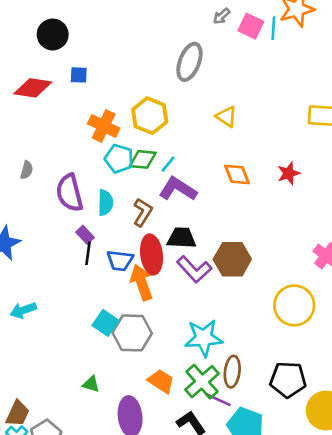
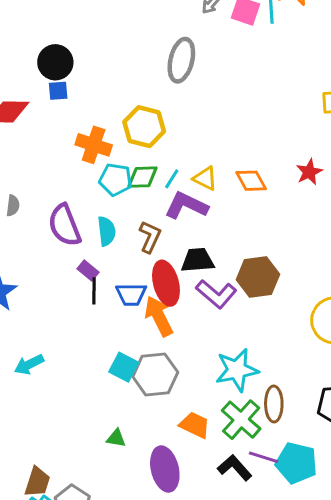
black circle: (53, 35) -> (55, 62), moved
yellow triangle: (226, 117) -> (205, 178), moved
purple line: (218, 400) -> (264, 457), moved

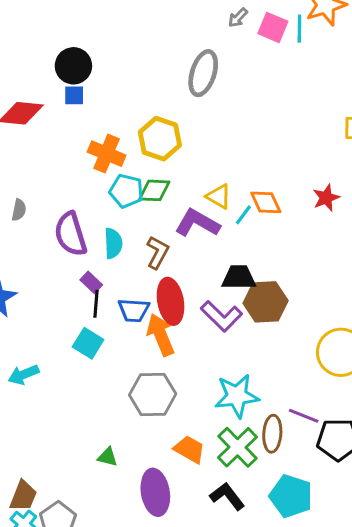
cyan line: (172, 179) -> (243, 215), moved
black trapezoid: (198, 260) -> (239, 277), moved
cyan square: (124, 367) -> (88, 343), moved
purple line: (264, 457) -> (304, 416), moved

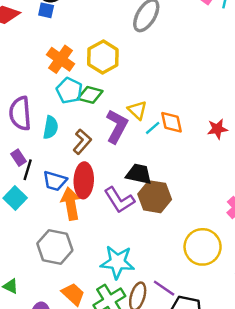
purple L-shape: (197, 223) -> (117, 126), turned 76
purple rectangle: (91, 282) -> (19, 158), moved

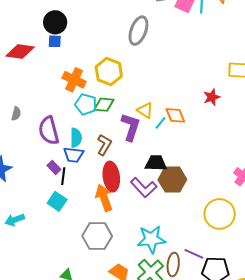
red star: (217, 129) -> (212, 97), moved
blue trapezoid: (55, 181) -> (74, 155), moved

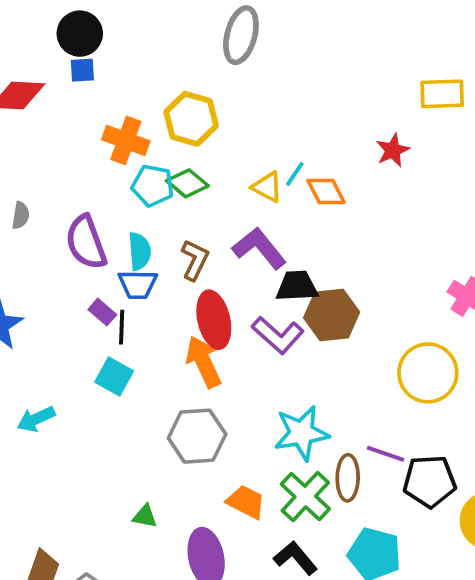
green diamond: (104, 105) -> (187, 183), turned 40
cyan line: (161, 123) -> (295, 174), moved
purple L-shape: (131, 127) -> (259, 248), moved, turned -52

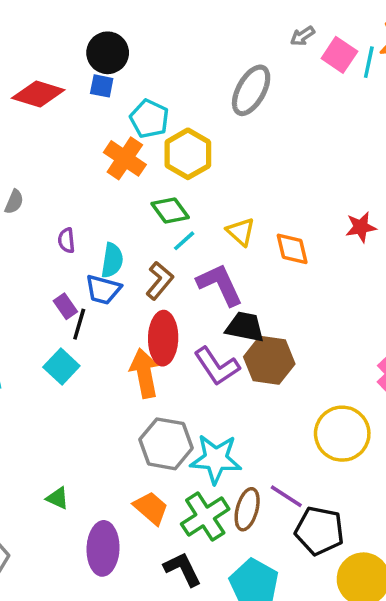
cyan line: (295, 174) -> (184, 241), moved
cyan pentagon: (153, 186) -> (149, 119), moved
purple semicircle: (86, 242) -> (66, 240), size x0.5
gray hexagon: (197, 436) -> (166, 444), moved

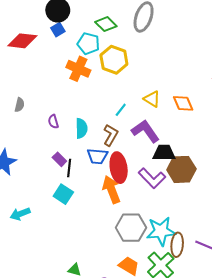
blue square: (102, 86) -> (58, 30), turned -32
green diamond: (170, 210) -> (106, 24), moved
blue trapezoid: (103, 290) -> (97, 156), moved
brown ellipse: (247, 509) -> (177, 245), moved

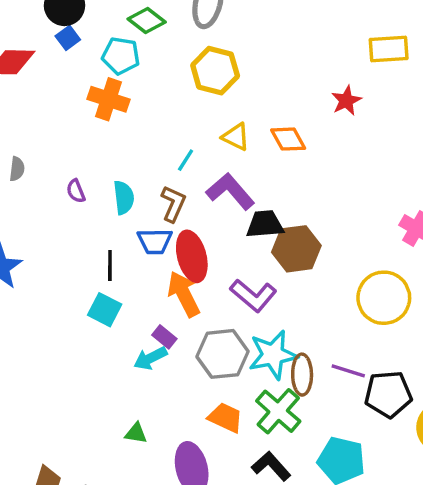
yellow hexagon: (114, 60) -> (215, 71), moved
purple rectangle: (59, 159) -> (164, 337), moved
purple L-shape: (152, 178) -> (253, 295), moved
cyan arrow: (20, 214) -> (150, 358), moved

